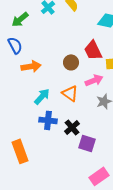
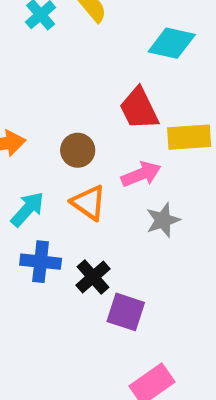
brown circle: (71, 62) -> (78, 150), moved

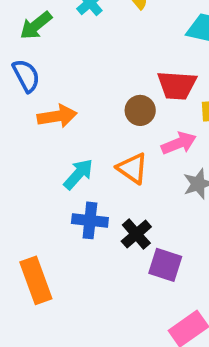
red trapezoid: (139, 109) -> (177, 85), turned -60
brown circle: (78, 150) -> (140, 110), moved

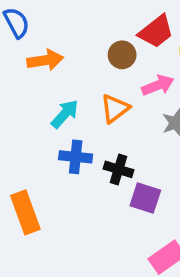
red trapezoid: (177, 85) -> (156, 32), turned -42
orange triangle: (132, 168) -> (115, 109), turned 48
black cross: (136, 234) -> (119, 169), turned -32

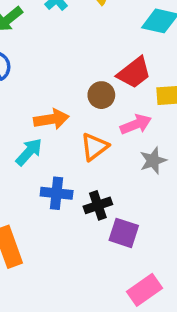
orange arrow: (45, 60) -> (51, 119), moved
cyan arrow: (65, 114) -> (29, 152), moved
black cross: (119, 169) -> (98, 205), turned -36

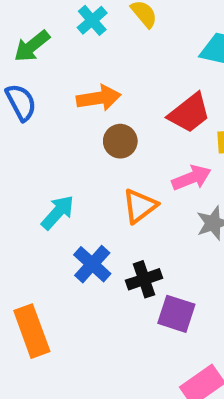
brown circle: (101, 95) -> (120, 141), moved
orange arrow: (51, 119) -> (99, 98), moved
blue cross: (57, 193) -> (92, 264), turned 36

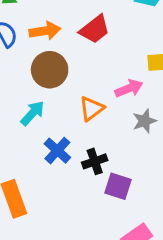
orange arrow: (99, 98) -> (45, 31), moved
red trapezoid: (189, 113) -> (95, 29), moved
brown circle: (120, 141) -> (50, 70), moved, size x1.5

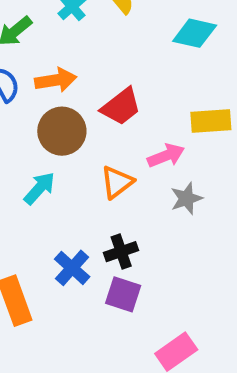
red trapezoid: (95, 29) -> (121, 107), moved
blue cross: (57, 151) -> (72, 268), moved
purple square: (118, 186) -> (123, 294), moved

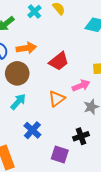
brown circle: (62, 131) -> (17, 73), moved
black cross: (121, 252) -> (81, 136), moved
blue cross: (72, 268) -> (32, 130), moved

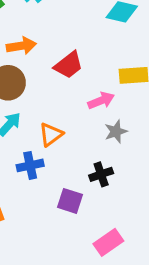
orange triangle: (57, 99) -> (51, 134), moved
blue cross: (32, 130) -> (30, 165), turned 36

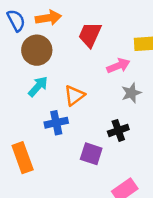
red trapezoid: (69, 65) -> (90, 35), turned 152

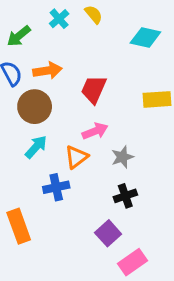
pink arrow: (118, 66) -> (95, 131), moved
gray star: (131, 93) -> (122, 157), moved
purple square: (91, 154) -> (108, 233), moved, turned 30

